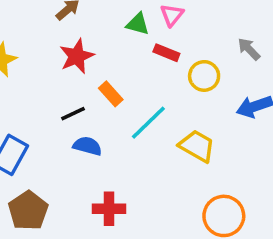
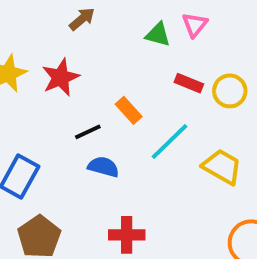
red rectangle: (166, 53) -> (189, 83), moved
red star: (77, 56) -> (61, 77), moved

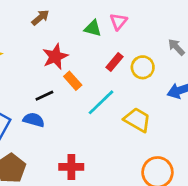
red star: (61, 77) -> (55, 57), moved
red rectangle: (189, 83) -> (114, 62), turned -72
blue semicircle: (103, 167) -> (34, 120), moved

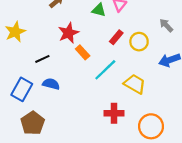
black line: (44, 96) -> (42, 59), moved
red cross: (71, 167) -> (114, 113), moved

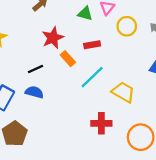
red rectangle: (116, 37) -> (92, 45), moved, turned 40
yellow circle: (139, 42) -> (127, 26), moved
black line: (42, 59) -> (35, 69), moved

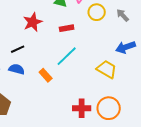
orange rectangle: (68, 59) -> (46, 75), moved
yellow trapezoid: (123, 92) -> (107, 69), moved
red cross: (101, 123) -> (82, 108), moved

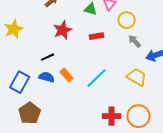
gray arrow: (123, 15) -> (135, 41), moved
cyan line: (67, 56) -> (97, 78), moved
orange rectangle: (46, 75) -> (67, 75), moved

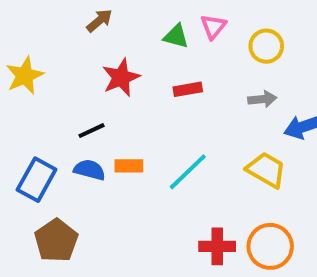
yellow circle: (127, 20) -> (266, 46), moved
gray arrow: (135, 41) -> (262, 99), turned 128
orange rectangle: (67, 75) -> (129, 166), turned -48

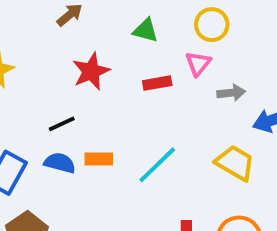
pink triangle: (213, 26) -> (198, 64), moved
yellow circle: (266, 46) -> (212, 25), moved

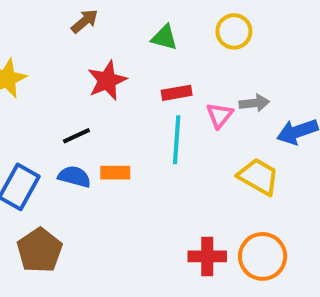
pink triangle: (198, 64) -> (220, 115), moved
cyan line: (157, 165) -> (177, 140), moved, turned -42

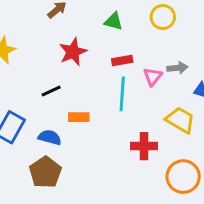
blue semicircle: (74, 177) -> (50, 137), moved
brown pentagon: (40, 250) -> (45, 172), moved
red cross: (207, 256) -> (144, 146), moved

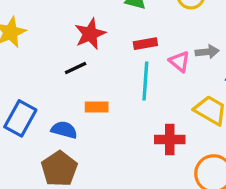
pink triangle: (153, 76) -> (179, 62), turned -30
black line: (51, 91) -> (76, 68), moved

